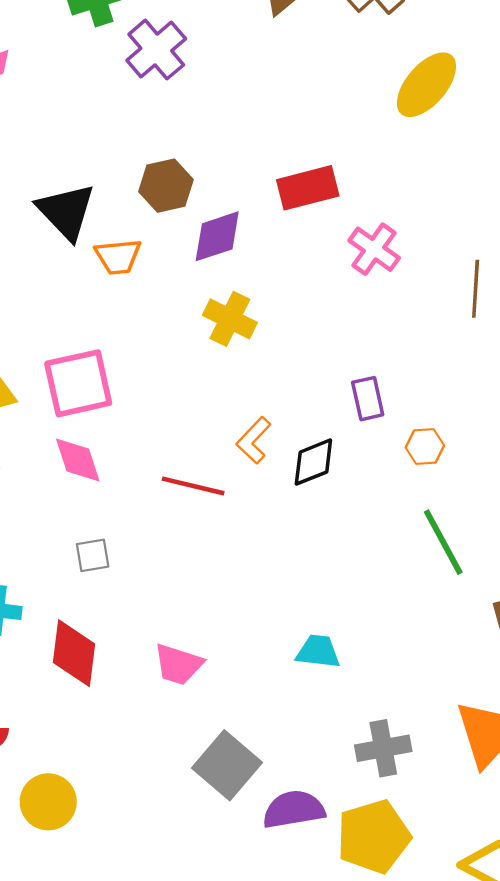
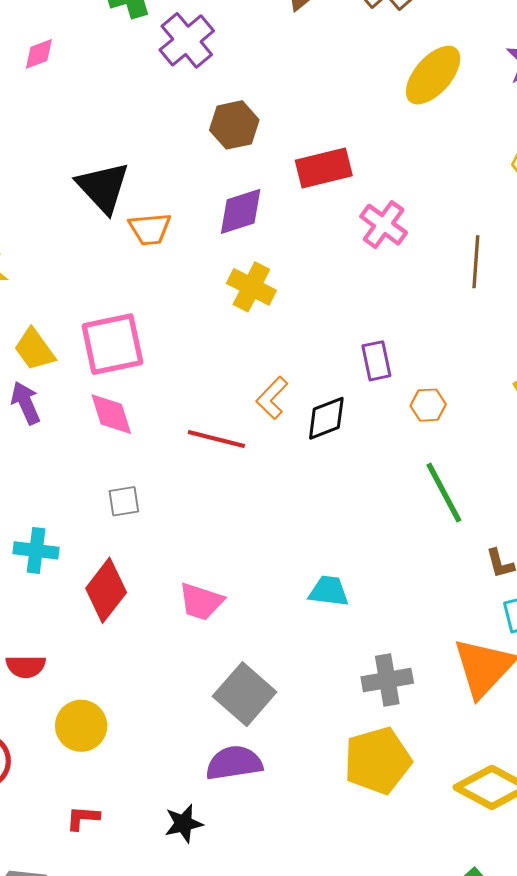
brown hexagon: (166, 186) -> (234, 125), moved
red diamond: (74, 653) -> (106, 590), turned 30
purple semicircle: (294, 809) -> (234, 763), moved

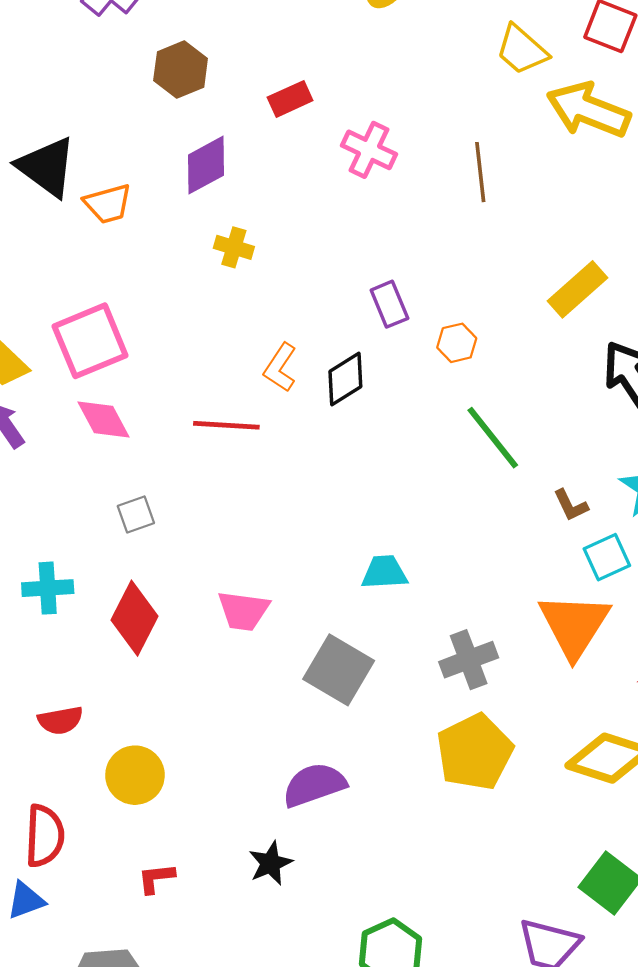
red rectangle: (324, 168) -> (290, 99), size x0.7
yellow cross: (251, 287) -> (234, 247), size x0.7
gray square: (245, 694) -> (339, 670), moved

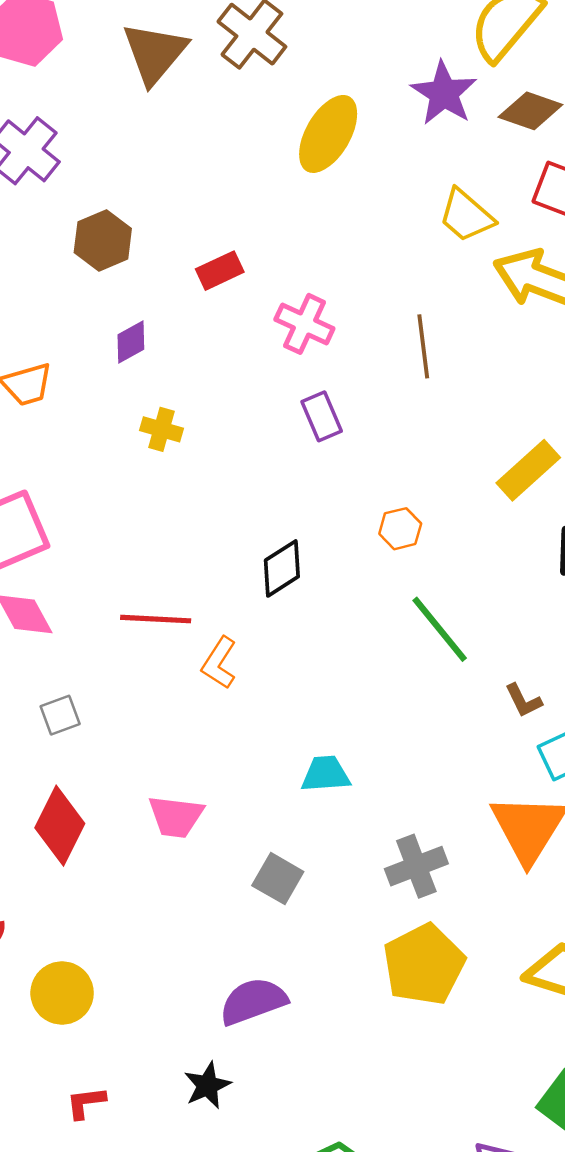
purple diamond: (206, 165) -> (131, 342), size x0.7
purple rectangle: (389, 304) -> (322, 416), moved
orange L-shape: (280, 367) -> (219, 663), moved
gray square: (339, 670) -> (278, 879), size x0.7

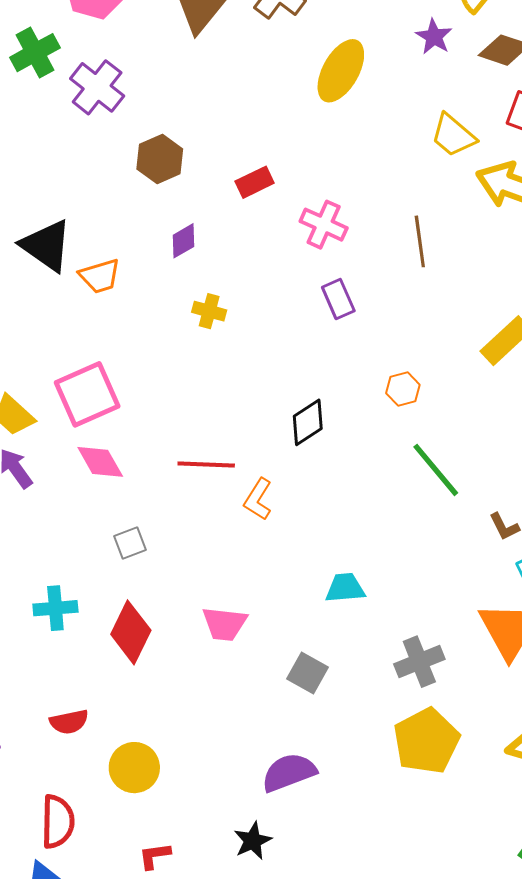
purple star: (444, 93) -> (434, 37), size x0.7

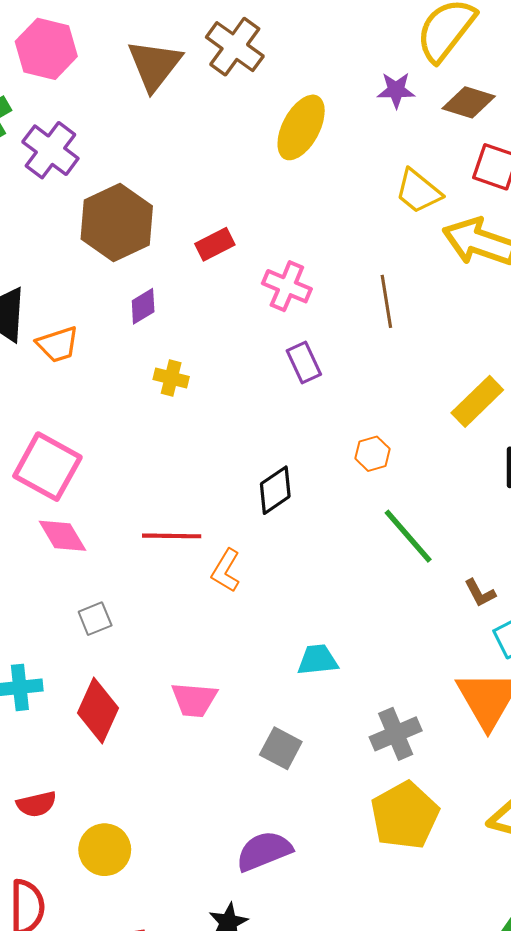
purple star: (434, 37) -> (396, 90), turned -30
brown hexagon: (160, 159) -> (117, 223), size x1.5
pink square: (87, 394) -> (47, 467), turned -36

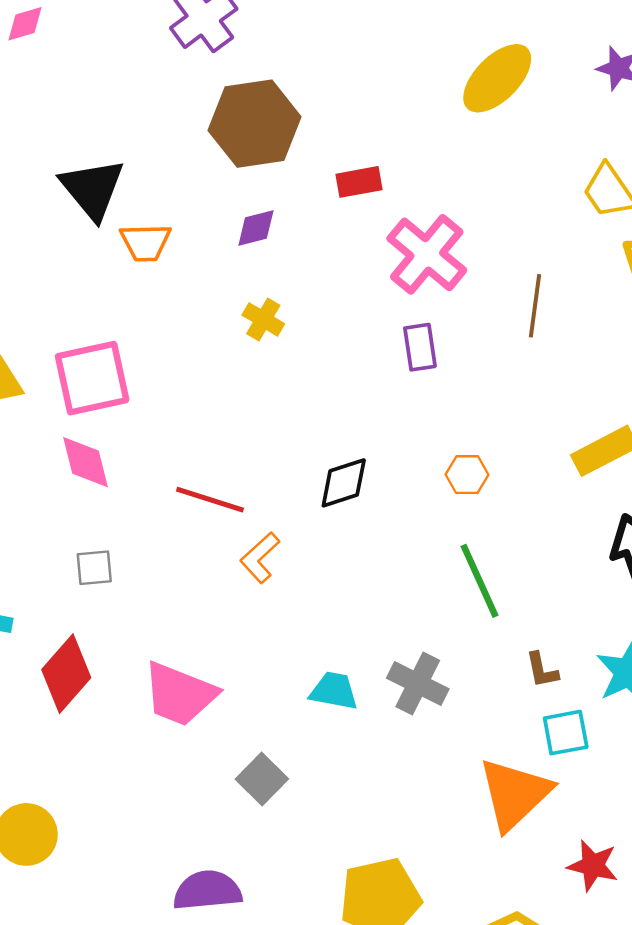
pink cross: (287, 286) -> (427, 254), size x1.4
pink square: (47, 467) -> (92, 378), turned 32
pink trapezoid: (194, 700) -> (180, 694), size x1.4
gray cross: (396, 734) -> (418, 683), moved, turned 33

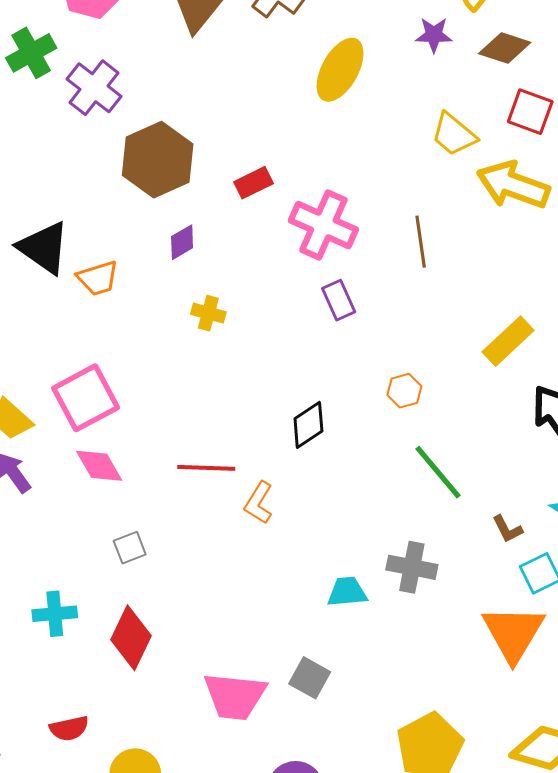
pink trapezoid: (180, 694) -> (235, 696), moved

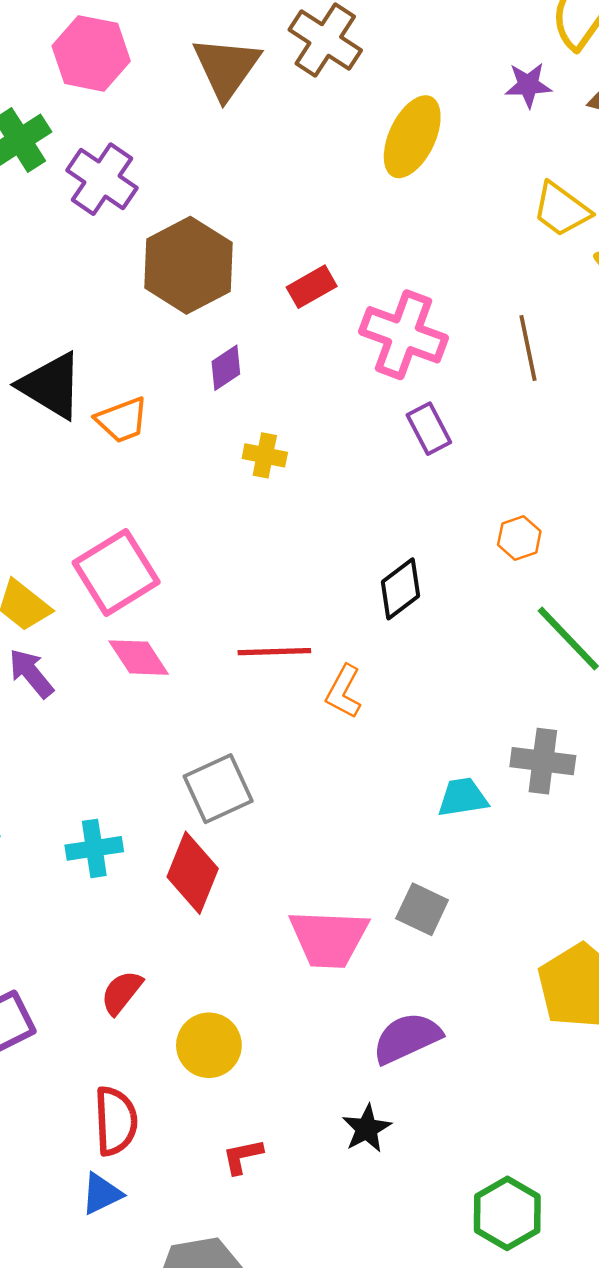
gray square: (130, 548) -> (218, 789), moved, size x1.6
red semicircle: (69, 728) -> (122, 992), turned 144

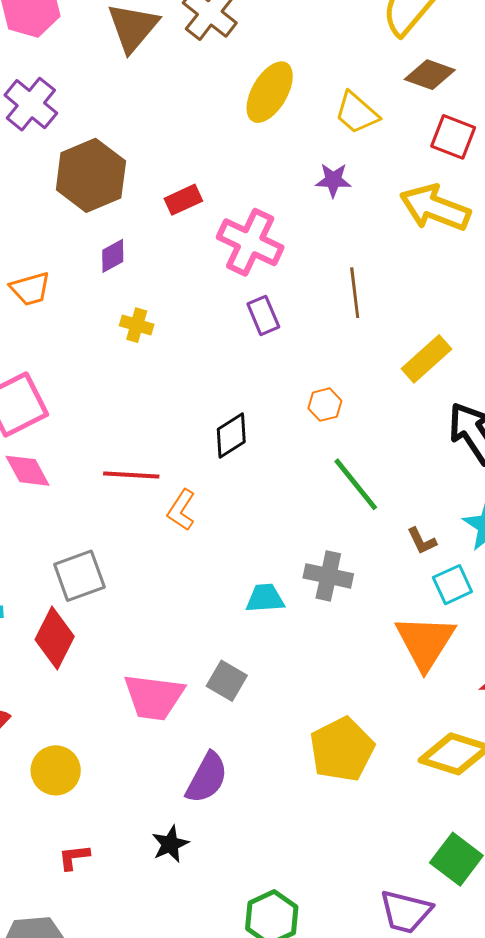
purple star: (528, 85) -> (333, 180), moved
yellow trapezoid: (561, 209) -> (357, 113), moved
brown line: (528, 348) -> (355, 293), moved
purple semicircle: (407, 1038) -> (207, 778), turned 138

